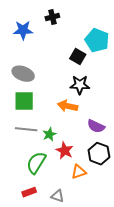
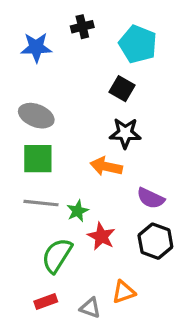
cyan pentagon: (97, 40) -> (138, 44), moved
orange triangle: (79, 172) -> (124, 292), moved

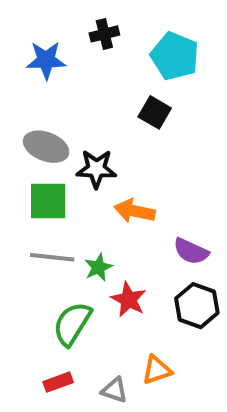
black star: (125, 133) -> (96, 169), moved

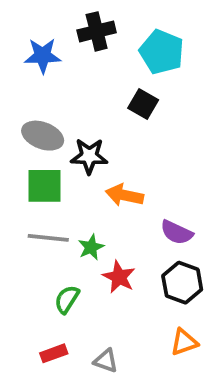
black cross: (104, 34) -> (97, 31), size x1.4
green semicircle: (72, 324) -> (67, 299), size x0.7
orange triangle: (157, 370) -> (184, 342), moved

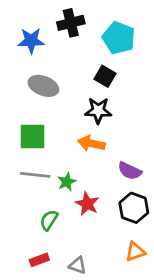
gray ellipse: (43, 136) -> (43, 86), moved
black star: (89, 156) -> (98, 111), moved

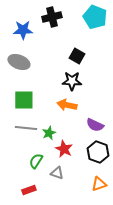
cyan pentagon: (119, 38) -> (95, 17), moved
gray ellipse: (43, 86) -> (19, 62), moved
gray triangle: (78, 265) -> (57, 173), moved

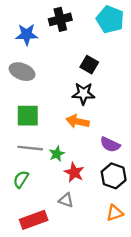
green semicircle: (36, 161) -> (21, 179), moved
red rectangle: (29, 190) -> (34, 220), size x1.6

